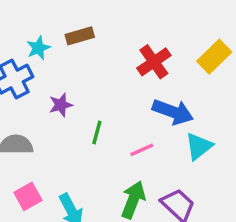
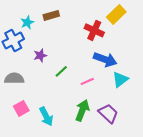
yellow rectangle: (214, 57) -> (116, 14), moved
red cross: (154, 62) -> (94, 30), turned -30
green line: (97, 133) -> (61, 71), turned 32

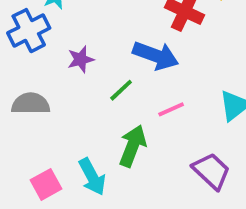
blue arrow: (105, 59) -> (156, 56), moved
pink square: (21, 108) -> (46, 184), moved
green arrow: (82, 110) -> (133, 146), moved

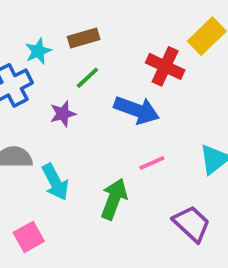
green line: (121, 90) -> (87, 78), moved
cyan arrow: (92, 177) -> (55, 182), moved

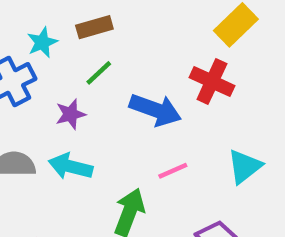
red cross: (165, 66) -> (212, 82), moved
cyan arrow: (55, 182) -> (71, 166), moved, turned 132

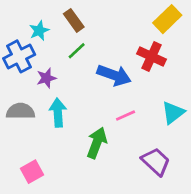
brown rectangle: (94, 27) -> (74, 20), turned 70
purple star: (71, 114) -> (46, 78), moved
cyan arrow: (71, 166) -> (58, 113), turned 72

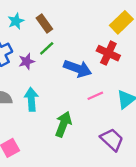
cyan star: (39, 31) -> (16, 21), moved
purple star: (46, 78) -> (27, 61), moved
pink line: (126, 115) -> (95, 96), moved

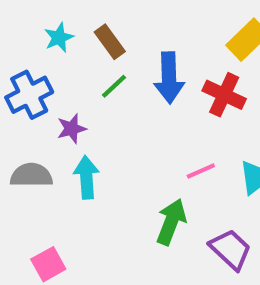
purple star: (27, 61) -> (72, 129), moved
blue arrow: (78, 69) -> (169, 78), moved, turned 68
green arrow: (63, 124) -> (171, 222), moved

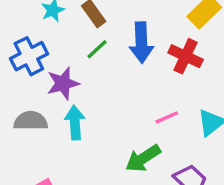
purple star: (72, 129) -> (63, 83), size x1.4
green arrow: (171, 222) -> (143, 158), turned -144

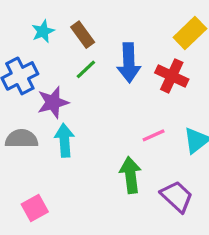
green arrow: (143, 158) -> (130, 175), turned 116

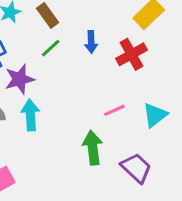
blue arrow: (129, 63) -> (91, 42), size x0.6
red cross: (172, 76) -> (132, 54), turned 36

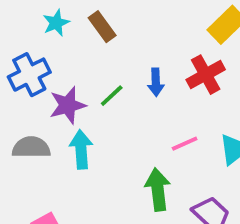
blue arrow: (91, 42) -> (156, 82), moved
green line: (51, 48) -> (112, 96), moved

